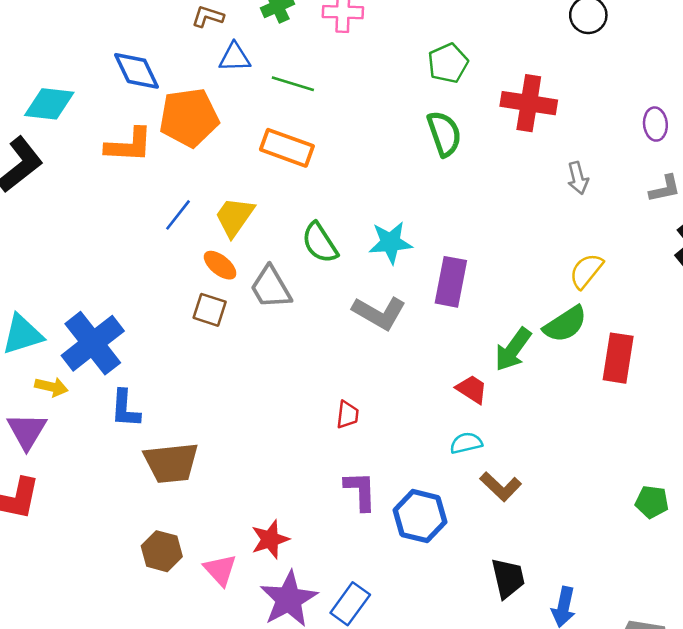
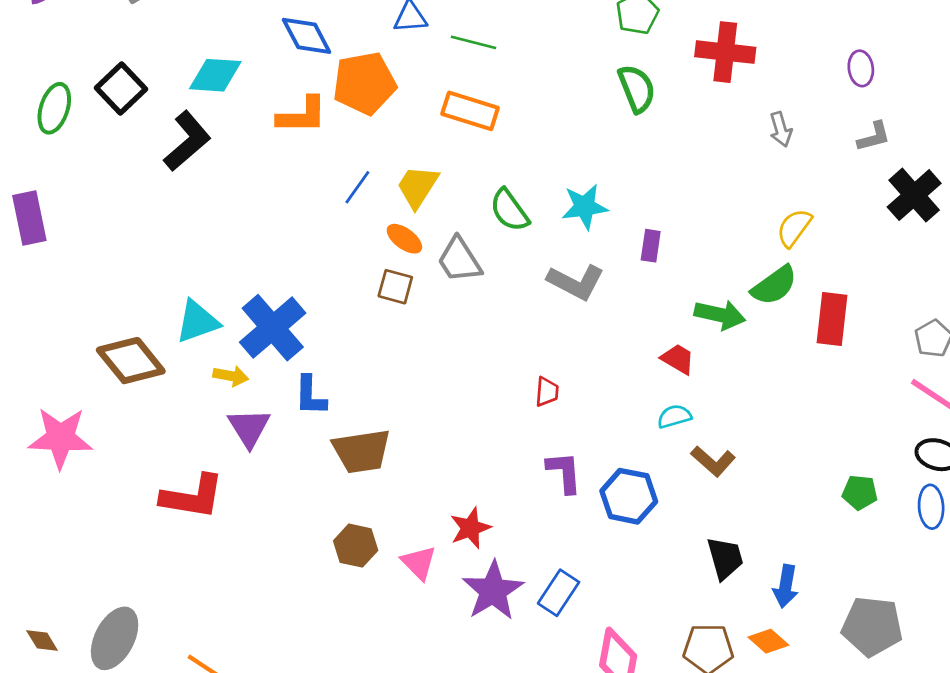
purple rectangle: (451, 282) -> (651, 246), size x0.6
green arrow: (513, 349) -> (720, 315), turned -111
purple triangle: (27, 431) -> (249, 428), moved
green pentagon: (652, 502) -> (860, 492), moved

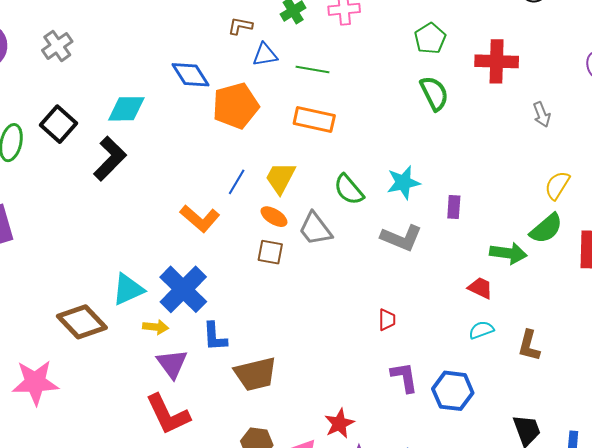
orange L-shape: (302, 115) -> (200, 218), moved, turned 45
brown L-shape: (713, 461) -> (529, 346), moved, turned 68
red L-shape: (192, 497) -> (168, 414), moved, turned 60

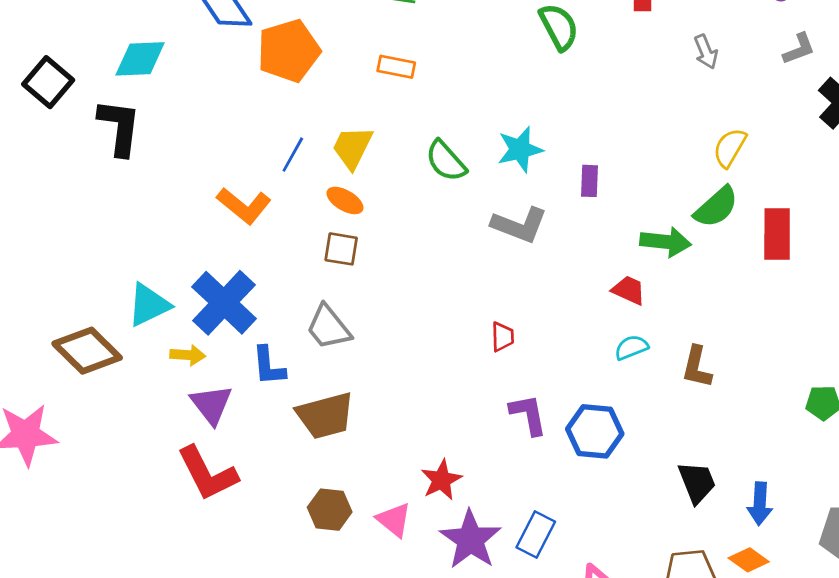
orange rectangle: (314, 119) -> (396, 67), size x0.7
black L-shape: (110, 159) -> (119, 127), turned -36
gray trapezoid: (315, 229) -> (328, 327), moved

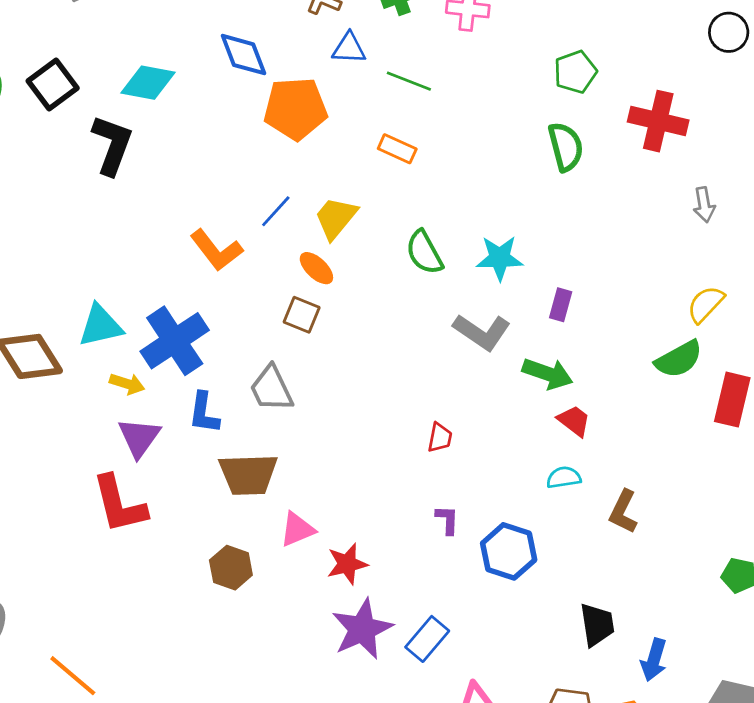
green arrow: (665, 242) -> (548, 374), moved
purple L-shape: (528, 415) -> (447, 520), size x0.7
pink triangle: (394, 520) -> (297, 529), moved, turned 45

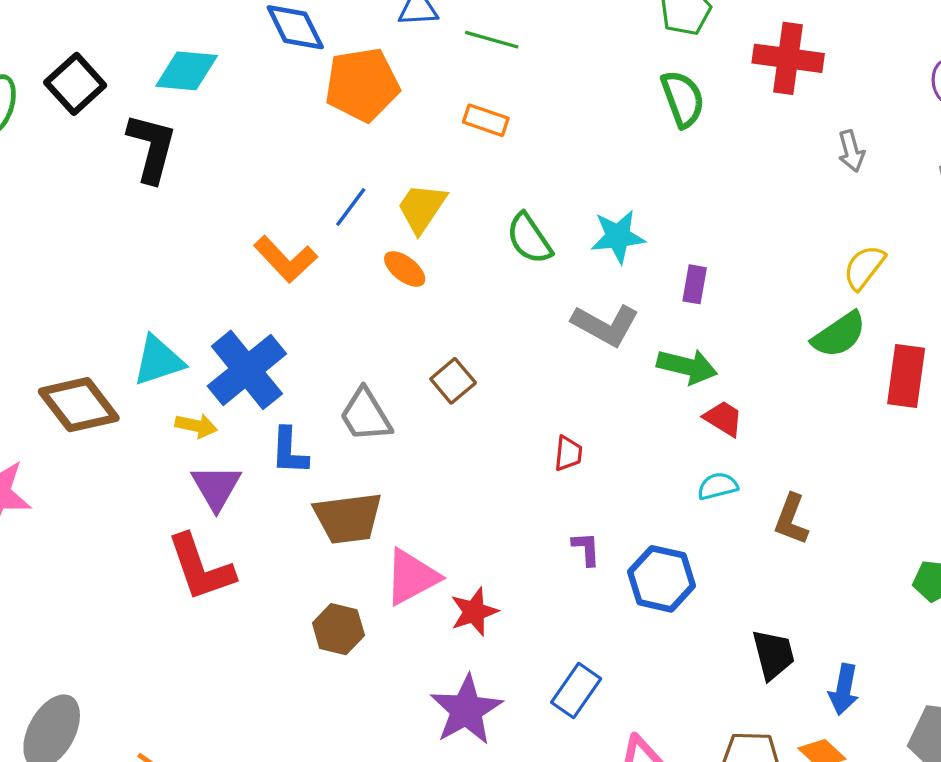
brown square: (302, 315) -> (453, 381), moved, turned 33
pink triangle: (297, 529) -> (412, 577), size x1.4
purple star: (362, 629) -> (466, 710), moved

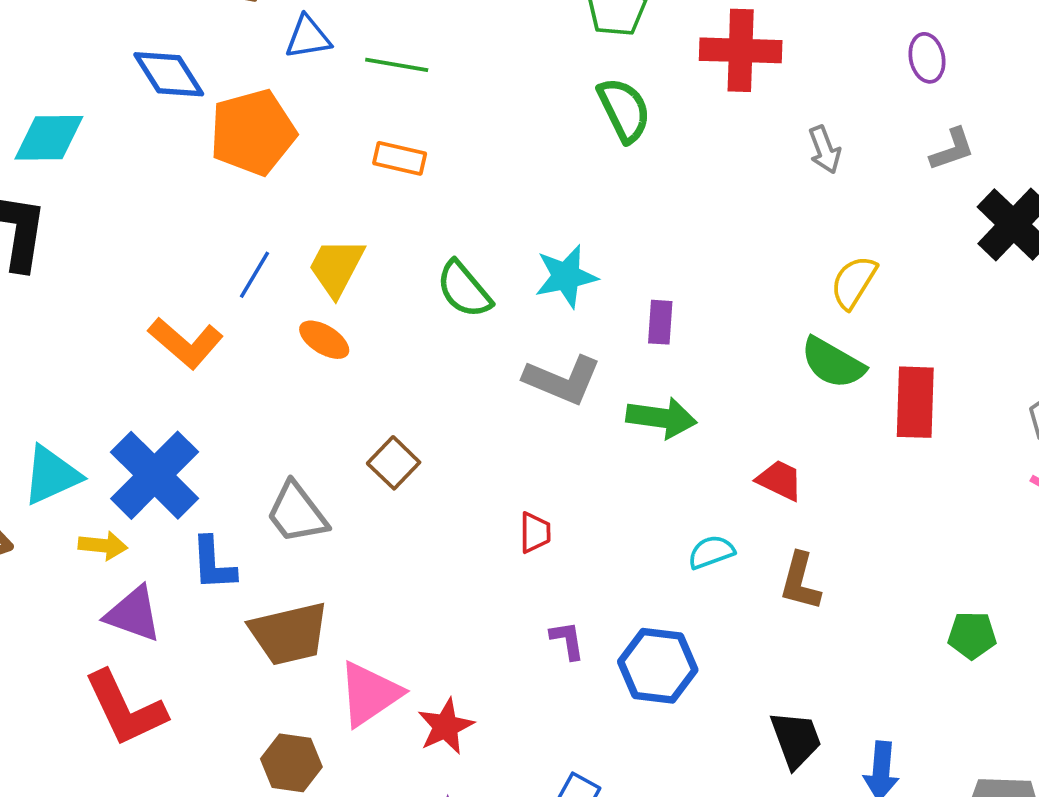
green semicircle: (839, 335) -> (833, 363), turned 70
red trapezoid: (723, 419) -> (780, 480), moved
purple triangle: (216, 487) -> (133, 614), turned -34

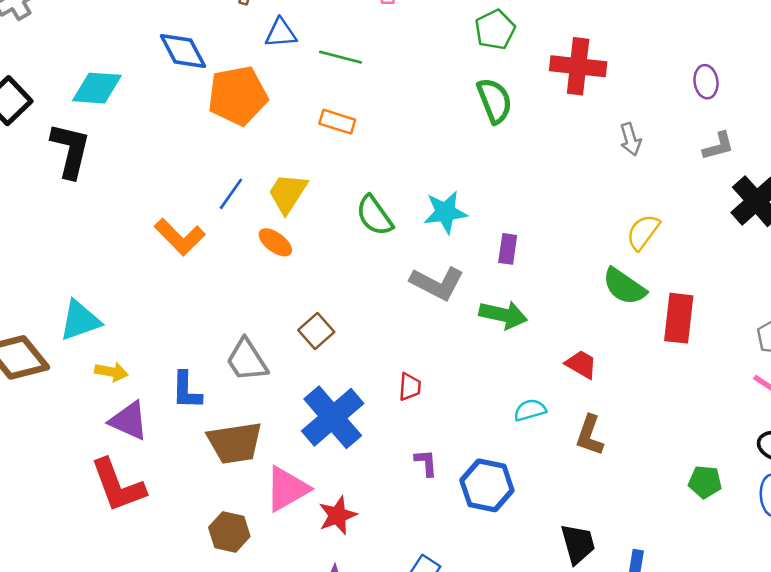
blue cross: (155, 475) -> (333, 417), moved

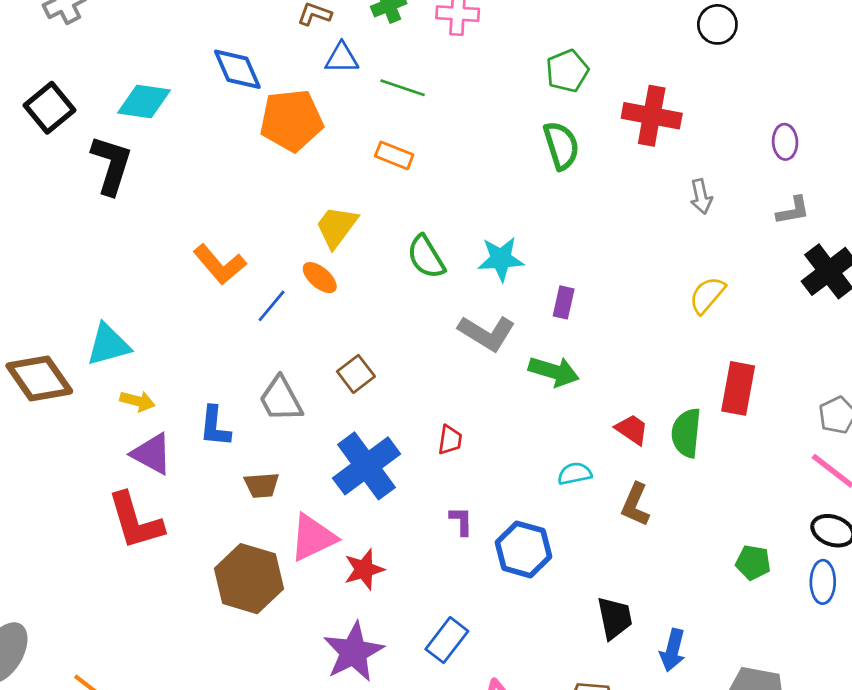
blue line: (231, 194) -> (272, 306), moved
green semicircle: (624, 286) -> (686, 433), moved, turned 57
brown trapezoid: (235, 443) -> (262, 485), size x0.6
brown hexagon: (229, 532) -> (249, 579), size x1.6

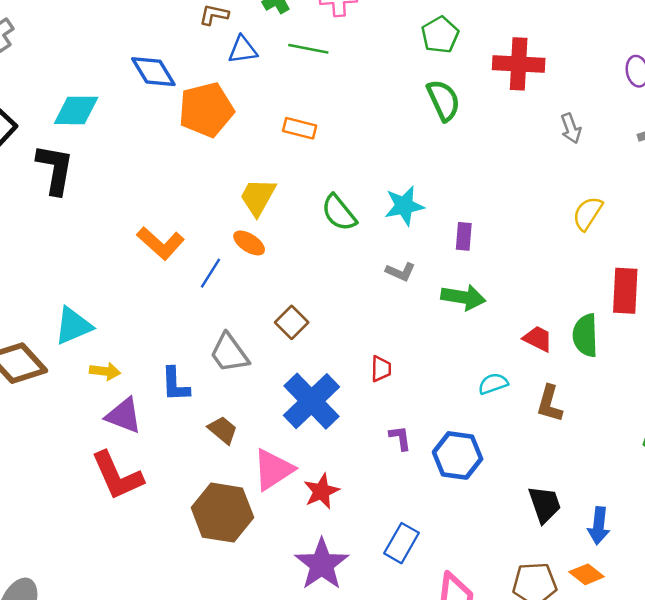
green line: (403, 88) -> (308, 49), moved
gray L-shape: (487, 333) -> (400, 272), size x0.6
brown trapezoid: (262, 485) -> (223, 430), turned -128

